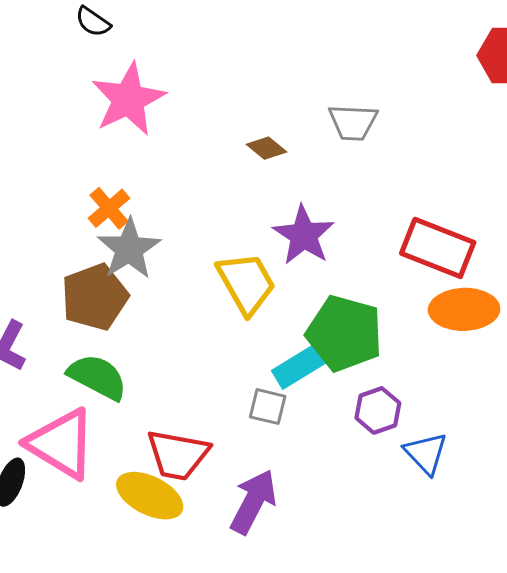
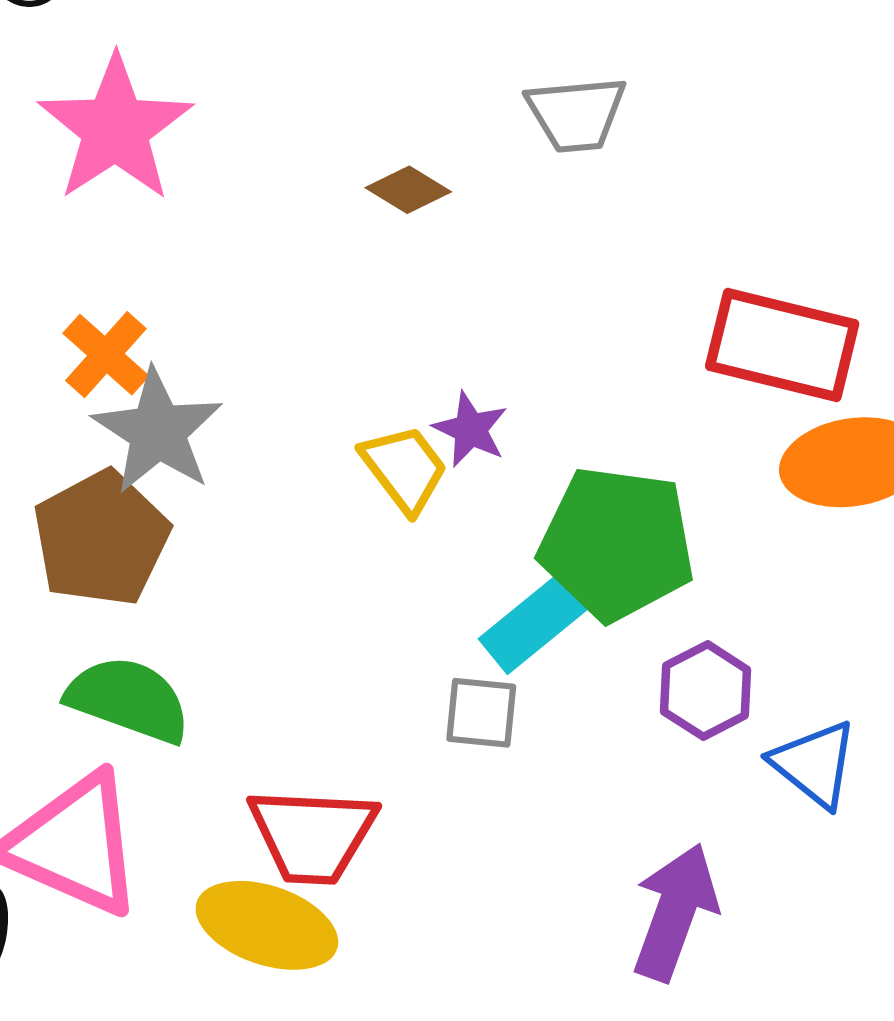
purple star: (304, 235) -> (470, 429), moved, size x0.6
yellow trapezoid: (246, 283) -> (404, 469), size x0.7
purple arrow: (253, 502) -> (675, 912), moved

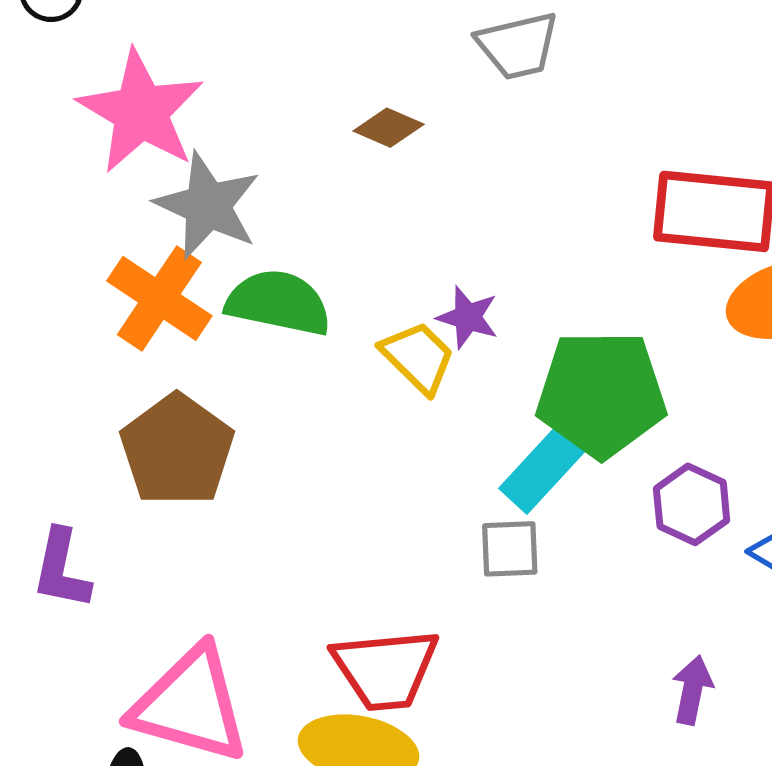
orange cross: (106, 355) -> (159, 298), size x1.4
gray star: (158, 431) -> (208, 206), moved
green semicircle: (128, 699) -> (278, 303), moved
purple arrow: (675, 912) -> (692, 690), size x0.6

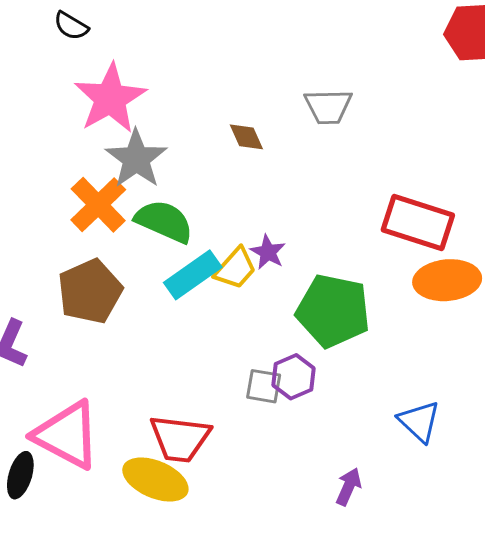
brown diamond: (389, 128) -> (246, 137), turned 30
yellow trapezoid: (418, 357) -> (235, 268), turned 75
cyan rectangle: (547, 465) -> (193, 275), moved
purple hexagon: (692, 504) -> (294, 377), moved

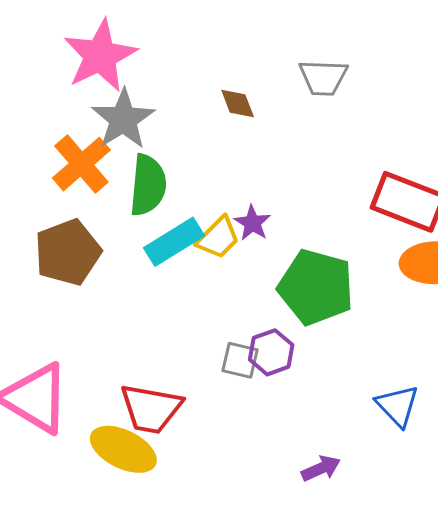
green semicircle: (164, 221) -> (148, 185), turned 68
purple arrow: (349, 487) -> (321, 468), turned 39

